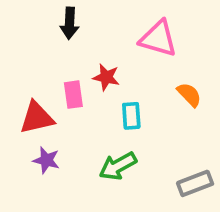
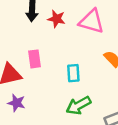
red star: (106, 77) -> (57, 19), moved
green arrow: (118, 166) -> (79, 105), moved

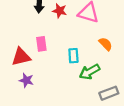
green arrow: (79, 105) -> (90, 72), moved

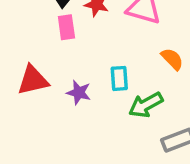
pink rectangle: (41, 44) -> (66, 27), moved
purple star: (26, 80) -> (79, 93), moved

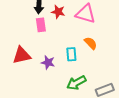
orange semicircle: (172, 59) -> (91, 43), moved
green arrow: (146, 105) -> (76, 83), moved

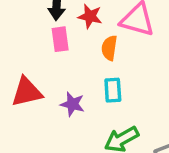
orange semicircle: (91, 43) -> (109, 48), moved, turned -128

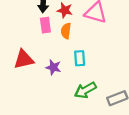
orange semicircle: (109, 48) -> (66, 31), moved

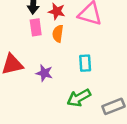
cyan rectangle: (80, 58) -> (85, 63), moved

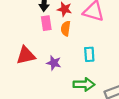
green arrow: (79, 98) -> (84, 84), turned -150

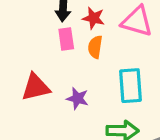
cyan rectangle: (89, 54) -> (131, 86), size x1.5

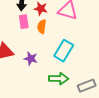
cyan rectangle: (131, 86) -> (64, 51), turned 35

